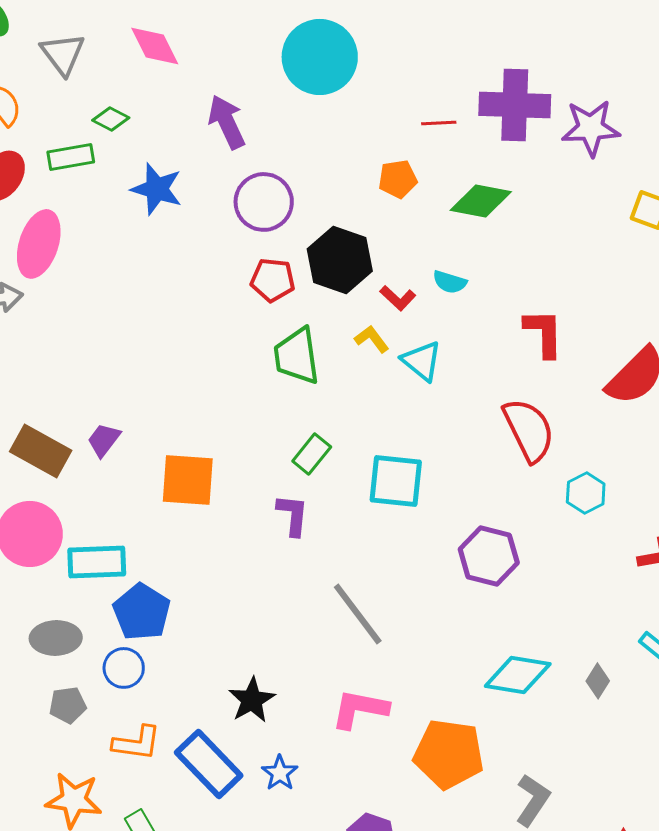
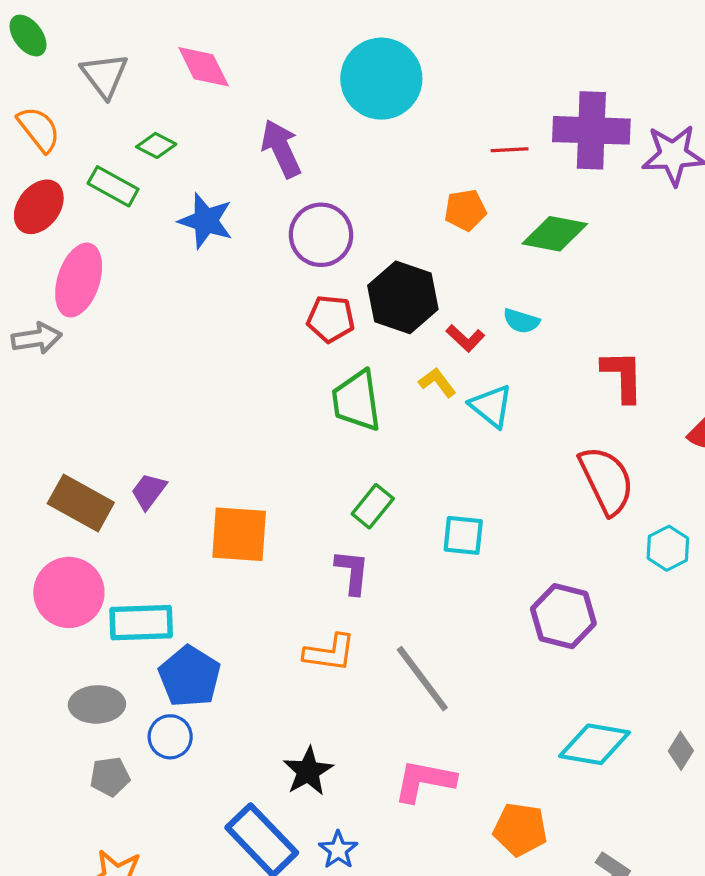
green rectangle: (71, 157) -> (113, 186), turned 39
cyan square: (396, 481) -> (463, 535), size x0.7
orange L-shape: (137, 743) -> (330, 653), moved
orange pentagon: (449, 754) -> (520, 829), size x0.7

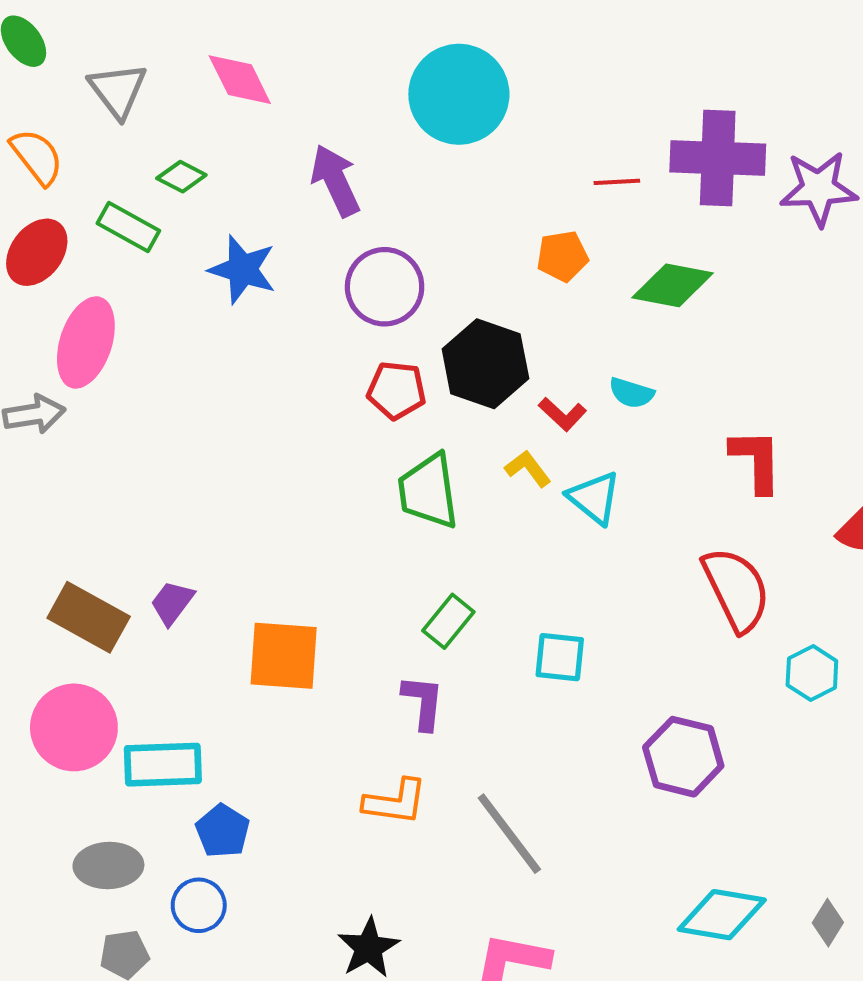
blue pentagon: (190, 676) -> (223, 831), size x0.7

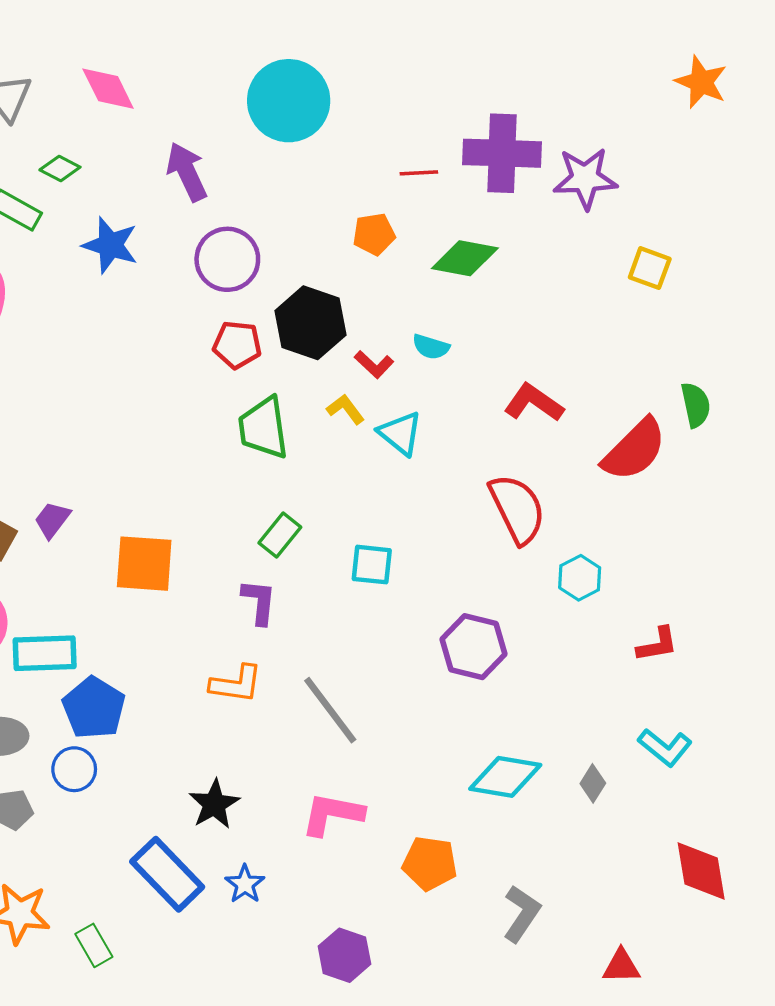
red L-shape: (756, 461) -> (534, 403), turned -54
blue pentagon: (223, 831) -> (94, 708), size x1.4

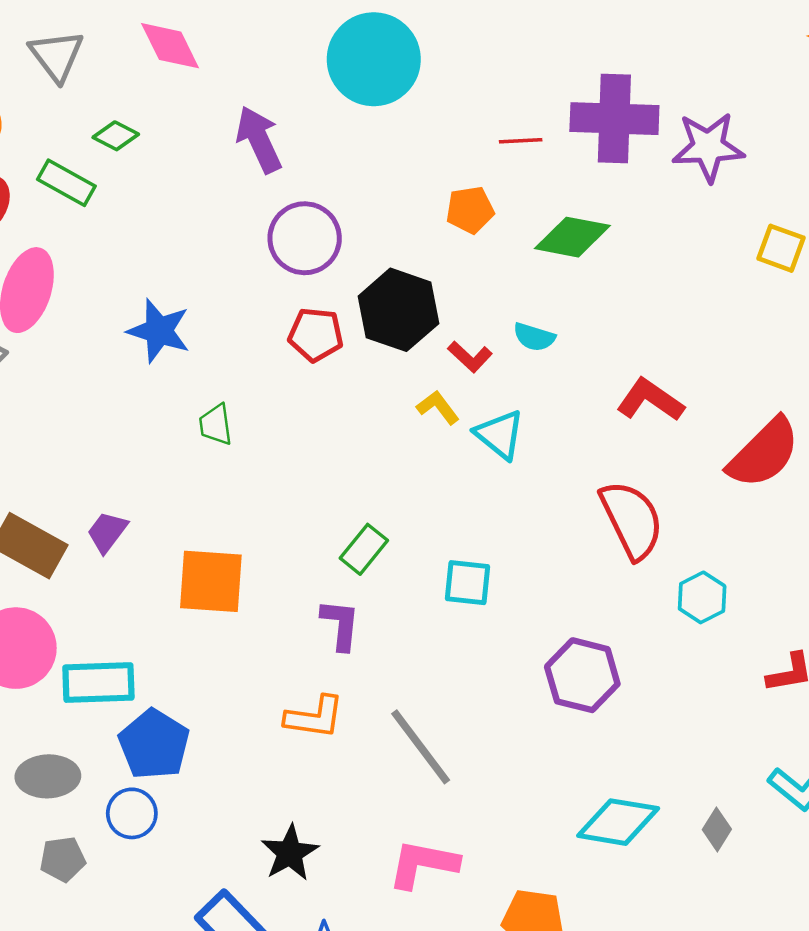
blue star: (110, 245) -> (159, 331), moved
green trapezoid: (263, 428) -> (216, 425), moved, size x0.6

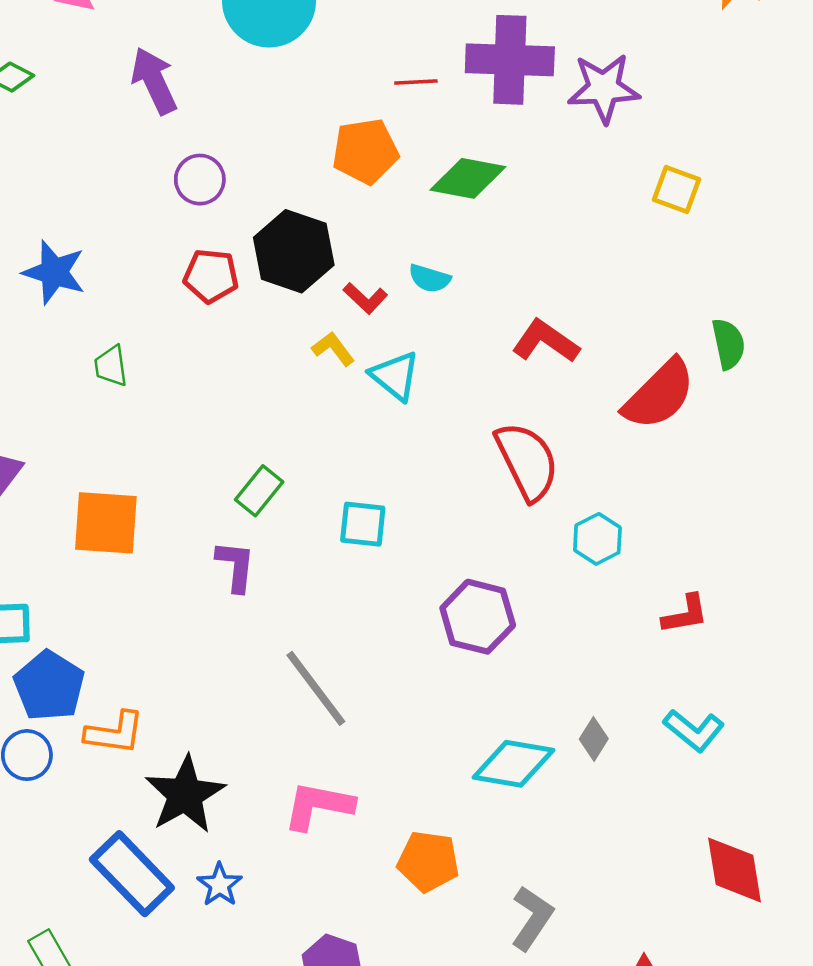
orange pentagon: (470, 210) -> (365, 151), size x1.4
purple circle: (305, 238) -> (200, 180), size x0.7
orange L-shape: (314, 717) -> (115, 733), moved
gray diamond: (717, 829) -> (594, 739), moved
black star: (290, 853) -> (185, 795), size x1.4

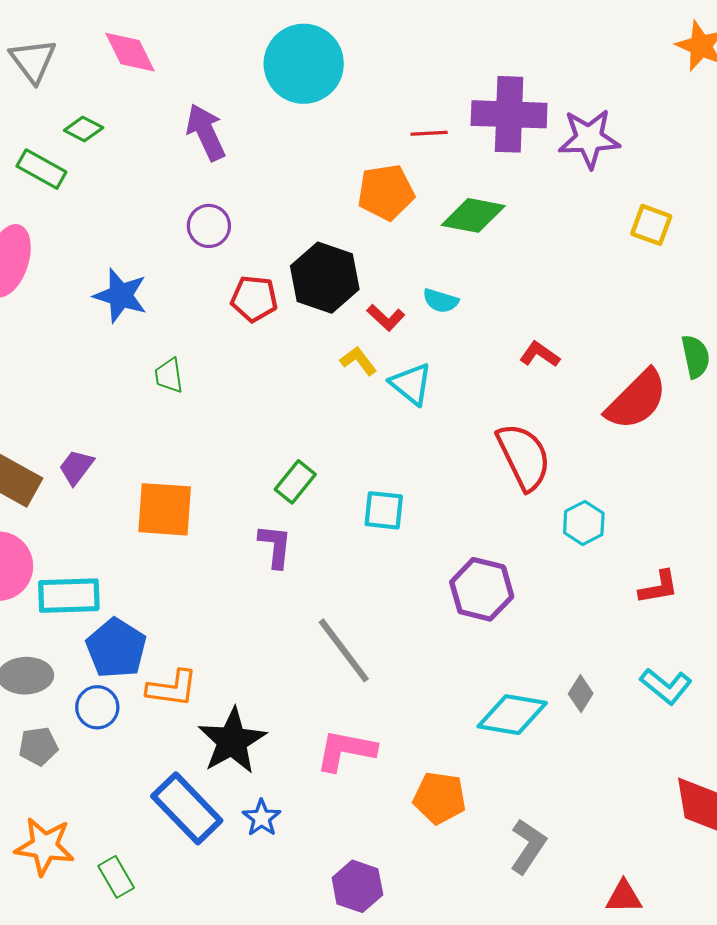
purple circle: (200, 180) -> (209, 226), moved
red L-shape: (546, 341) -> (540, 354), size x0.7

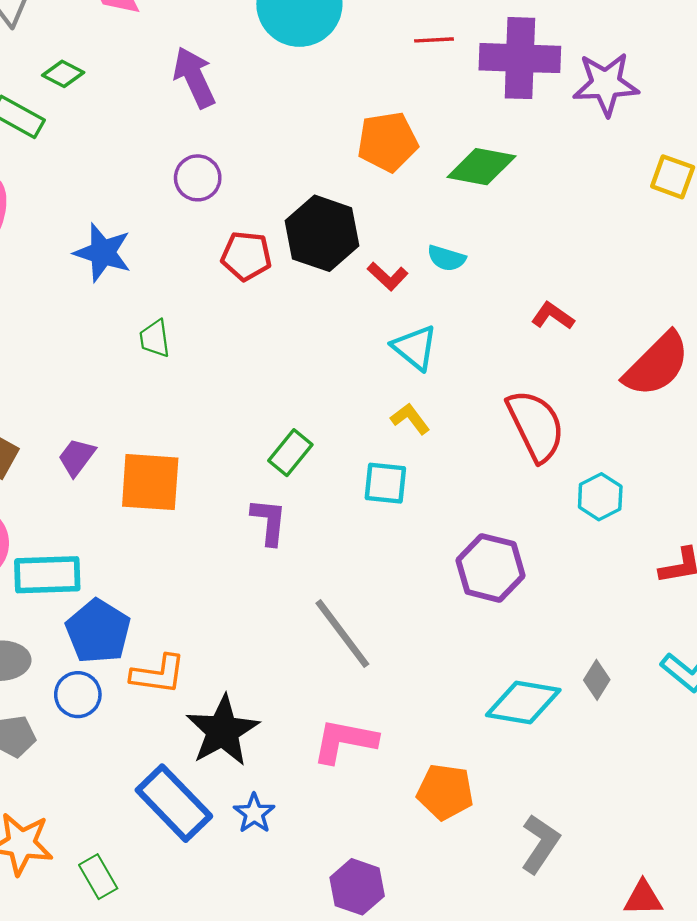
red line: (429, 133) -> (434, 40), moved
yellow L-shape: (358, 361) -> (410, 419), moved
purple trapezoid: (76, 467) -> (77, 457), moved

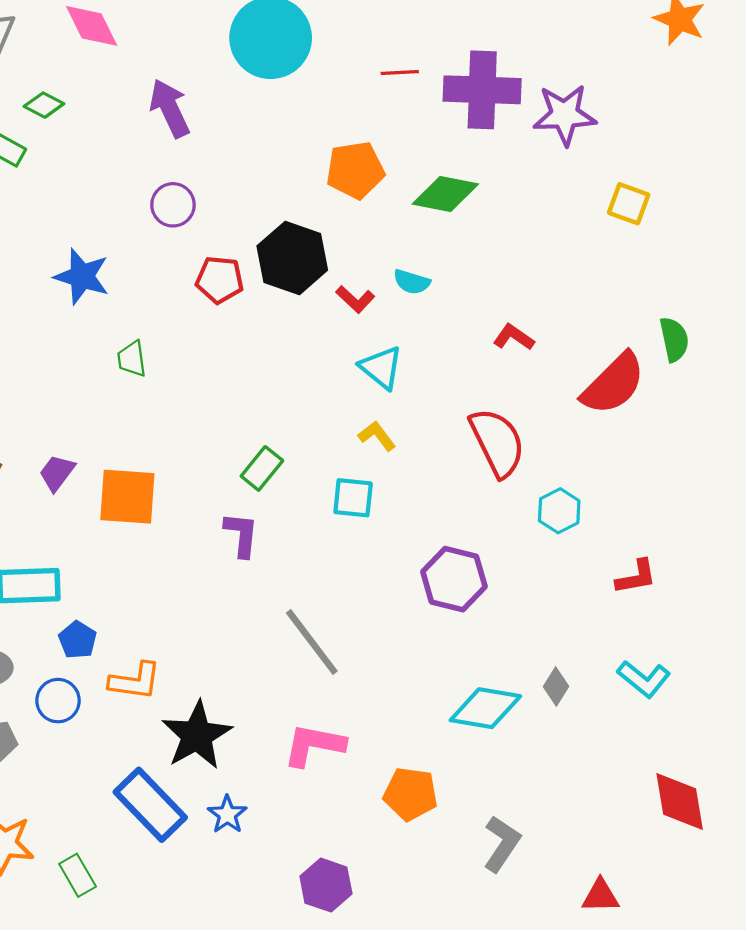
blue pentagon: (98, 631) -> (78, 640), size x0.6

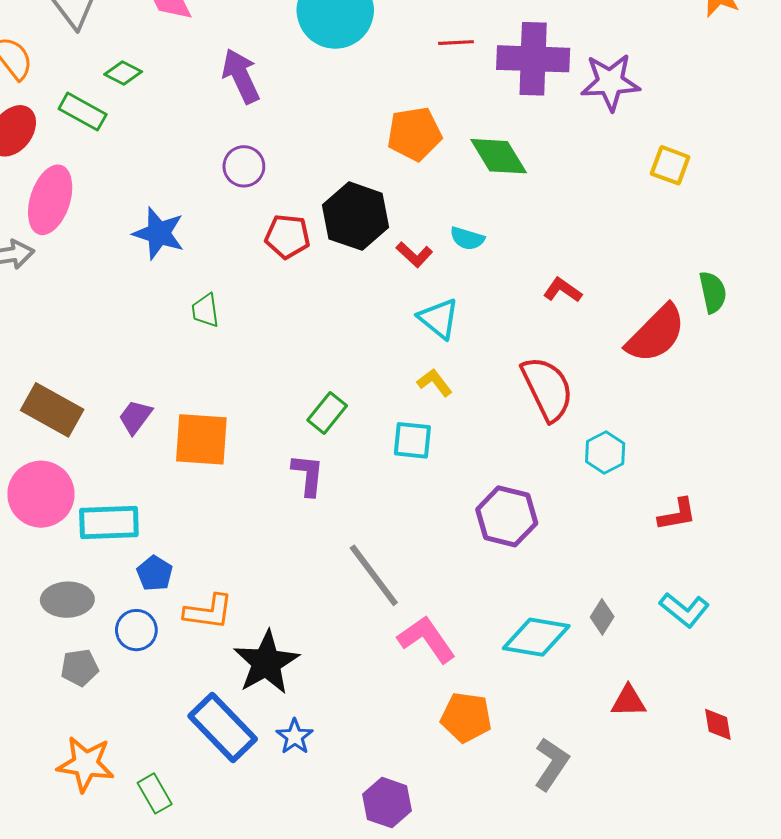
green diamond: (445, 194) -> (499, 156), turned 48
pink L-shape: (314, 745) -> (427, 639), moved, turned 44
red diamond: (680, 801) -> (718, 724), size x0.6
red triangle: (600, 896) -> (628, 701), moved

